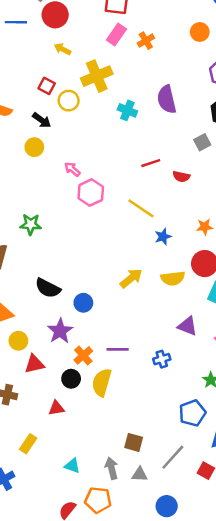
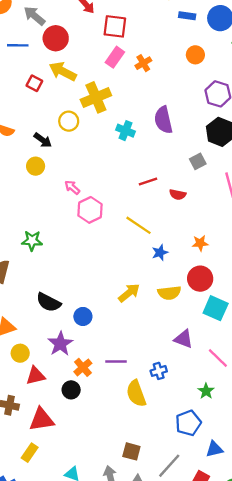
yellow arrow: (62, 49) -> (63, 71), size x1.6
red square: (47, 86) -> (34, 83), moved
yellow semicircle: (102, 382) -> (136, 393), moved, turned -36
red triangle: (56, 408) -> (41, 419), moved, size x1.6

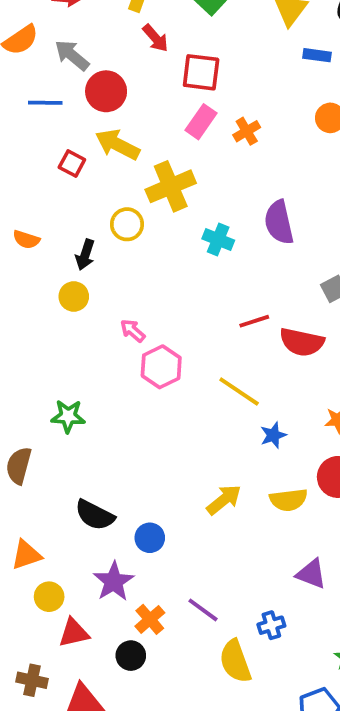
black arrow: (43, 140) -> (85, 255), turned 72
red semicircle: (178, 195) -> (302, 342), size x1.6
purple line: (116, 361) -> (203, 610), turned 36

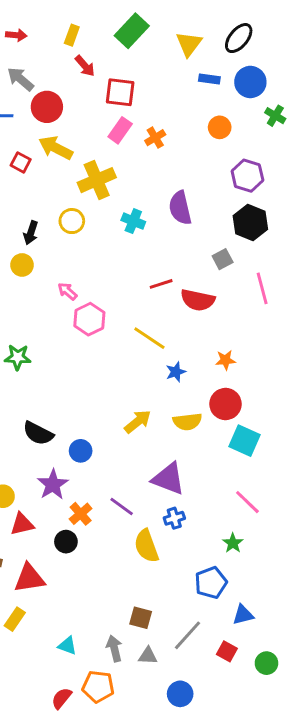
yellow circle: (127, 224) -> (72, 221), moved
purple triangle: (311, 574) -> (168, 479), moved, size x1.4

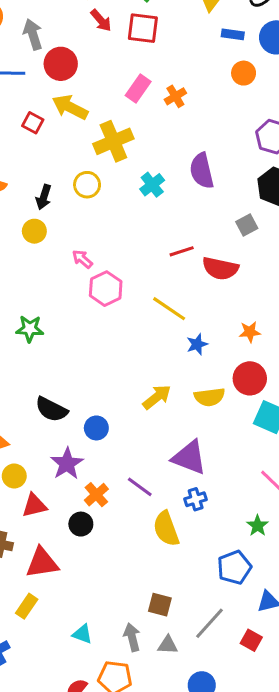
gray arrow: (21, 79) -> (33, 34), turned 32
red square: (120, 92) -> (143, 28), moved
orange circle: (220, 127) -> (244, 73), moved
cyan cross: (133, 221) -> (152, 185), turned 30

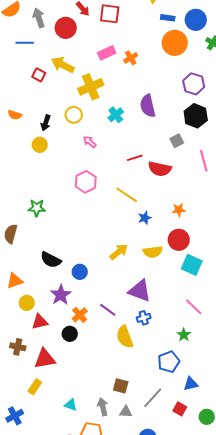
red circle: (61, 64) -> (66, 28), moved
orange circle: (244, 73) -> (175, 43), size x1.6
pink rectangle: (138, 89) -> (107, 53), turned 30
pink arrow: (82, 259) -> (90, 142), moved

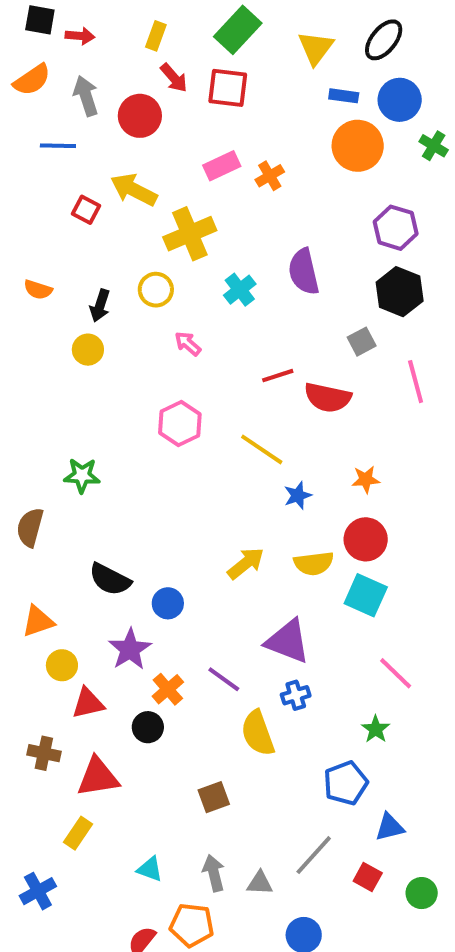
cyan square: (192, 265) -> (366, 595), moved
brown square: (121, 386) -> (214, 797), moved, turned -35

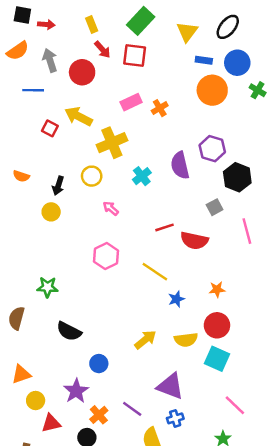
yellow rectangle: (156, 36) -> (92, 24), turned -42
purple hexagon: (396, 228) -> (212, 149), moved
black semicircle: (110, 579) -> (69, 331), moved

